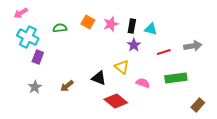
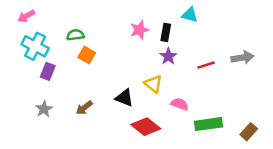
orange square: (88, 22) -> (87, 55), moved
cyan triangle: (151, 29) -> (190, 15), moved
green rectangle: (176, 78) -> (209, 124), moved

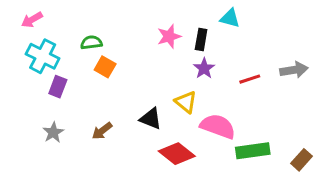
pink semicircle: (180, 104) -> (218, 126), size x1.6

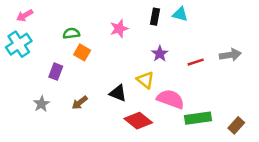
pink star: (169, 36) -> (119, 29), moved
black rectangle: (201, 39) -> (155, 17), moved
cyan cross: (43, 56) -> (19, 44), moved, turned 30
purple rectangle: (58, 87) -> (56, 72), moved

